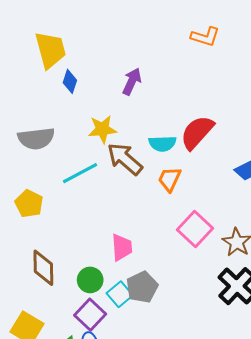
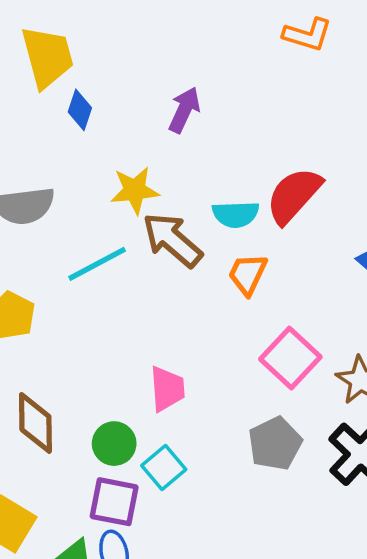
gray pentagon: (142, 287) -> (275, 444), moved
purple square: (90, 315) -> (114, 502), turned -32

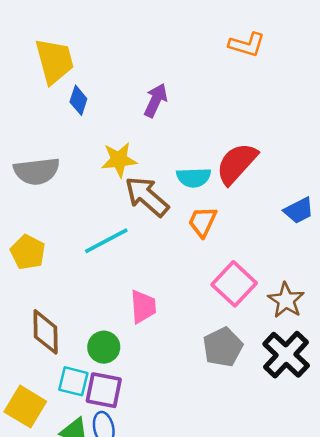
cyan line: (97, 264) -> (106, 241), moved
cyan square: (164, 468) -> (73, 381), moved, turned -36

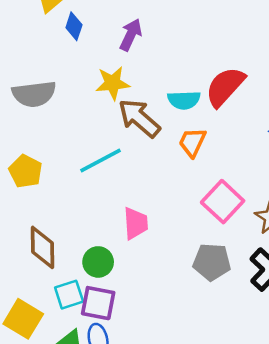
purple arrow: (156, 100) -> (131, 35), moved
gray pentagon: (223, 347) -> (212, 262), turned 30
cyan square: (73, 381) -> (69, 295), turned -32

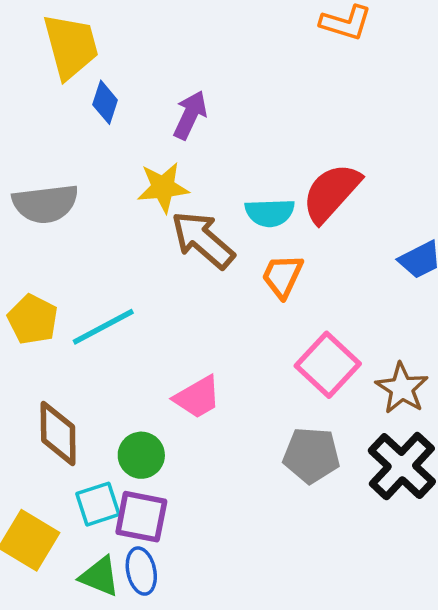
cyan line: (101, 160) -> (103, 327), moved
pink trapezoid: (136, 223) -> (197, 397), turned 64

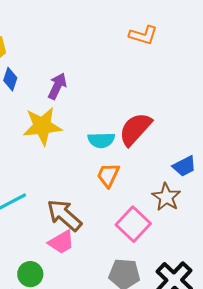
yellow star: (163, 187) -> (42, 126), size x1.4
brown arrow: (203, 240) -> (64, 215), moved
brown star: (402, 388) -> (166, 197), moved

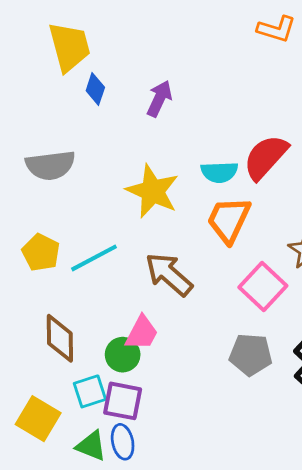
yellow star: (42, 126) -> (153, 191), moved, turned 30
orange trapezoid: (108, 175) -> (229, 220), size x1.4
pink trapezoid: (61, 242) -> (142, 333), moved, turned -32

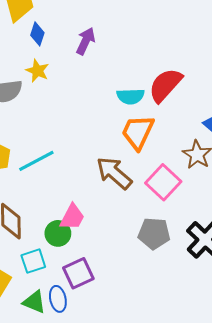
yellow star: (153, 191) -> (37, 71), moved, size x0.6
brown arrow: (169, 274) -> (114, 173), moved
purple square: (123, 401) -> (78, 273), moved, turned -36

